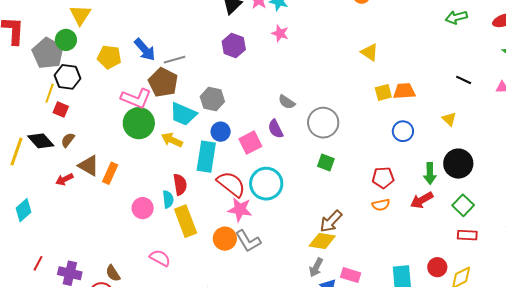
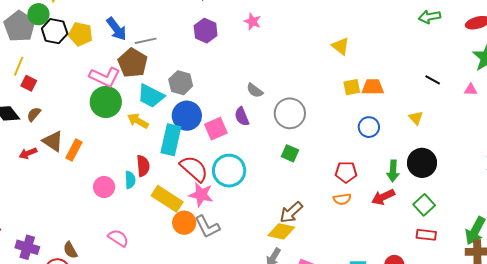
black hexagon: (67, 77) -> (55, 31), moved
blue circle: (221, 132) -> (187, 116), size x1.5
yellow rectangle: (186, 221) -> (167, 199), moved, turned -40

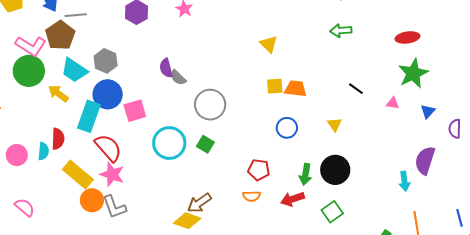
green arrow: (429, 17) -> (341, 31), moved
purple semicircle: (242, 116) -> (166, 68), moved
cyan circle: (229, 171) -> (169, 143), moved

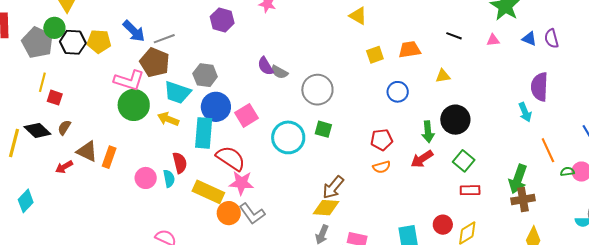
orange trapezoid: (296, 89) -> (410, 50), moved
blue triangle: (428, 111) -> (529, 39), turned -35
yellow triangle: (335, 124) -> (443, 76), turned -49
purple semicircle: (455, 129) -> (551, 38), moved
pink circle: (17, 155) -> (146, 178), moved

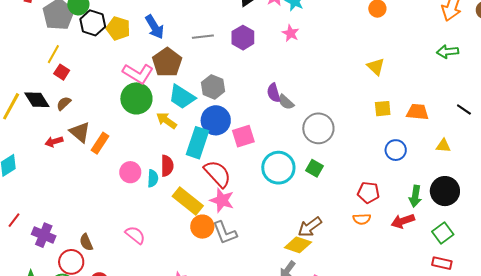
gray line: (164, 39) -> (203, 37), moved

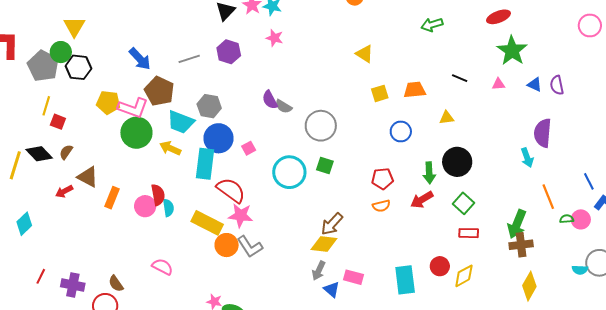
yellow pentagon: (118, 28) -> (108, 102), moved
pink square: (243, 136) -> (249, 148), size x0.6
orange rectangle: (100, 143) -> (112, 198), moved
red semicircle: (167, 166) -> (158, 195), moved

